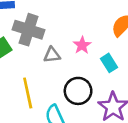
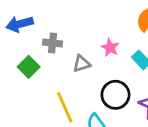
gray cross: (29, 30) -> (52, 43), size x0.6

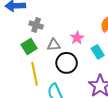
green square: (29, 67) -> (29, 46), moved
black circle: (115, 95) -> (67, 63), moved

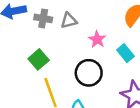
gray cross: (36, 25) -> (43, 18), moved
gray triangle: (54, 45) -> (69, 21), moved

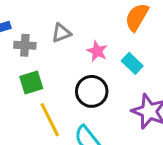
gray cross: (43, 18) -> (25, 45), moved
green square: (39, 59) -> (31, 83), turned 30

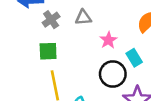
gray cross: (25, 45) -> (51, 20), turned 36
black circle: (92, 91) -> (113, 74), moved

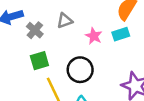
cyan rectangle: (134, 58) -> (121, 34), moved, turned -63
black circle: (113, 74) -> (80, 70), moved

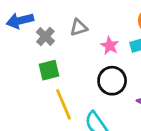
black circle: (80, 70) -> (112, 81), moved

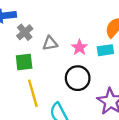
gray triangle: (79, 27) -> (50, 43), moved

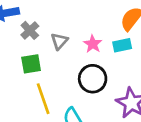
gray triangle: (50, 43) -> (59, 41), turned -35

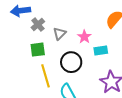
cyan rectangle: (122, 45) -> (101, 51), moved
black circle: (93, 79) -> (71, 62), moved

